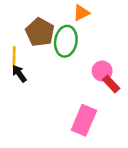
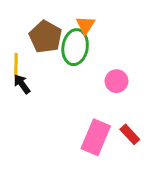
orange triangle: (81, 13) -> (85, 25), moved, turned -30
red rectangle: (111, 84) -> (130, 134), moved

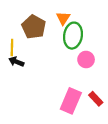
green ellipse: (75, 47) -> (73, 36), moved
black arrow: (22, 84) -> (16, 62), turned -32

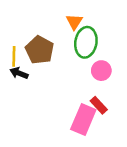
brown pentagon: (34, 27) -> (40, 50), moved
red rectangle: (96, 99) -> (99, 105), moved

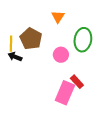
green ellipse: (86, 42) -> (83, 40), moved
pink circle: (101, 71) -> (61, 55), moved

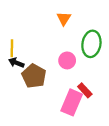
brown pentagon: (31, 39) -> (34, 76), moved

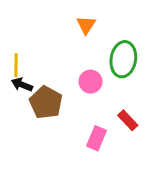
red rectangle: (85, 90) -> (128, 120), moved
pink rectangle: (72, 102) -> (96, 138), size x0.7

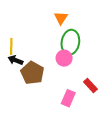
green ellipse: (123, 59) -> (70, 42), moved

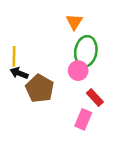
red rectangle: (90, 86) -> (95, 98), moved

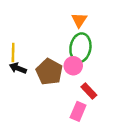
orange triangle: (74, 22) -> (79, 20), moved
brown pentagon: (40, 89) -> (49, 72), moved

